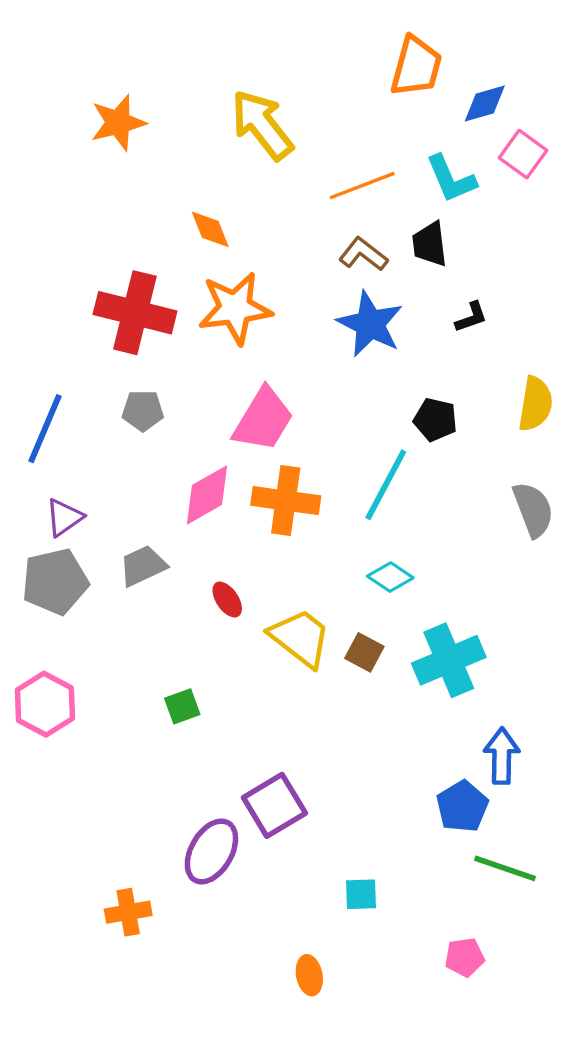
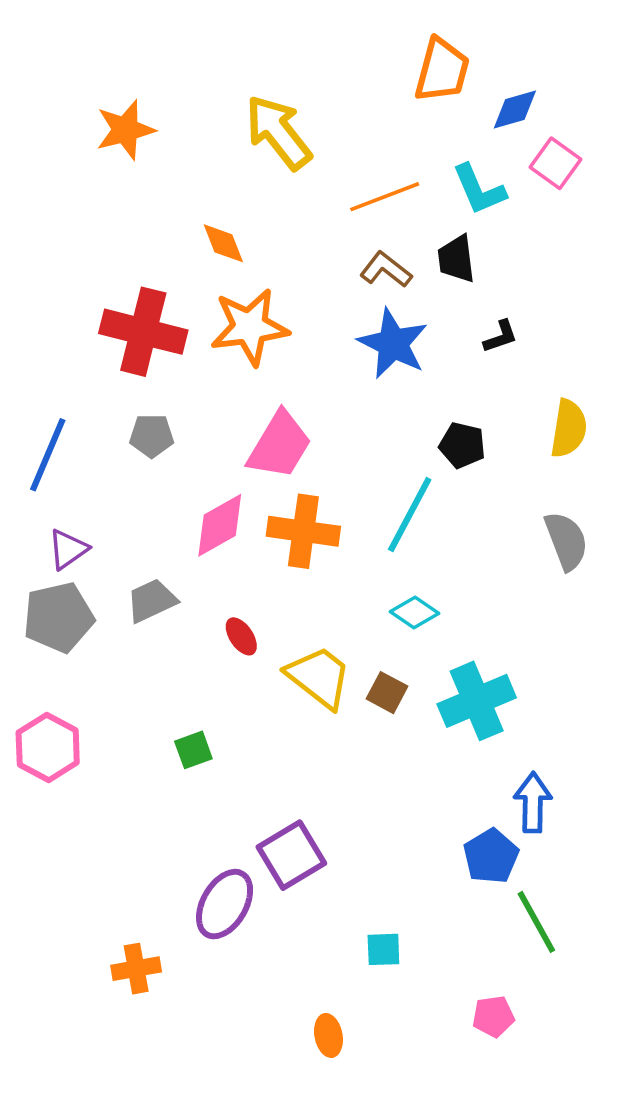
green line: (505, 868) -> (536, 922), turned 42

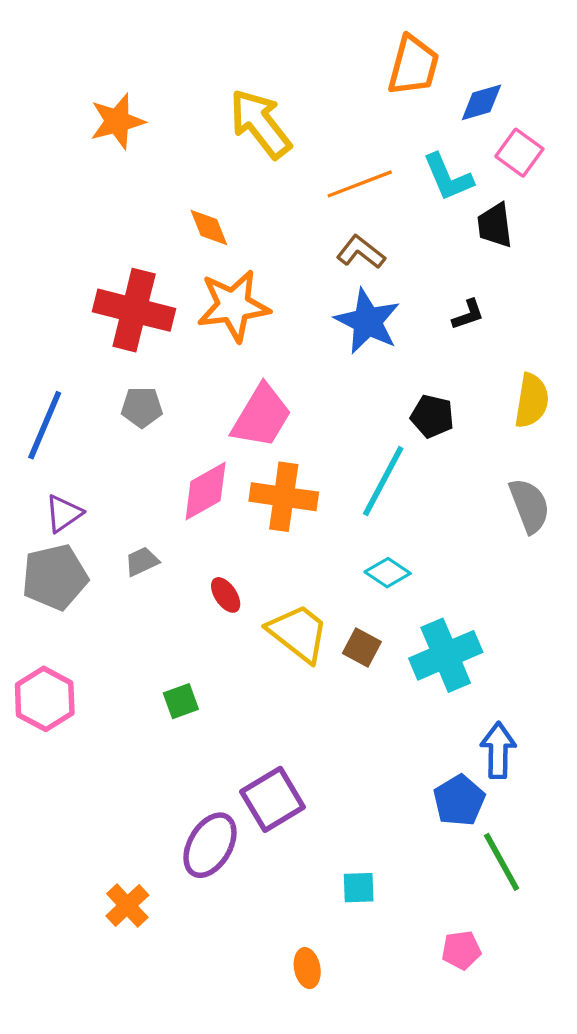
black trapezoid: (456, 259) -> (495, 225), moved
gray trapezoid: (152, 601) -> (142, 561), size x0.7
orange cross: (136, 969) -> (127, 906), turned -33

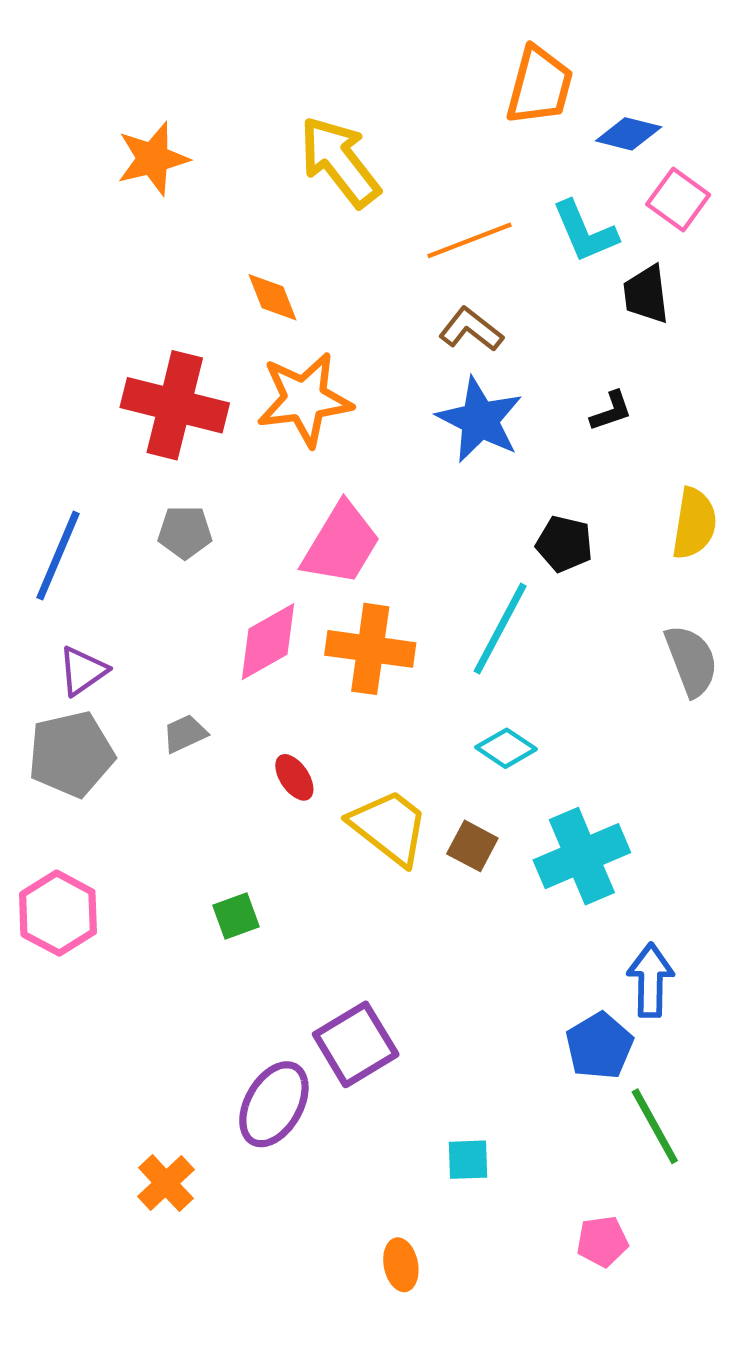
blue diamond: (481, 102) -> (629, 134), turned 30

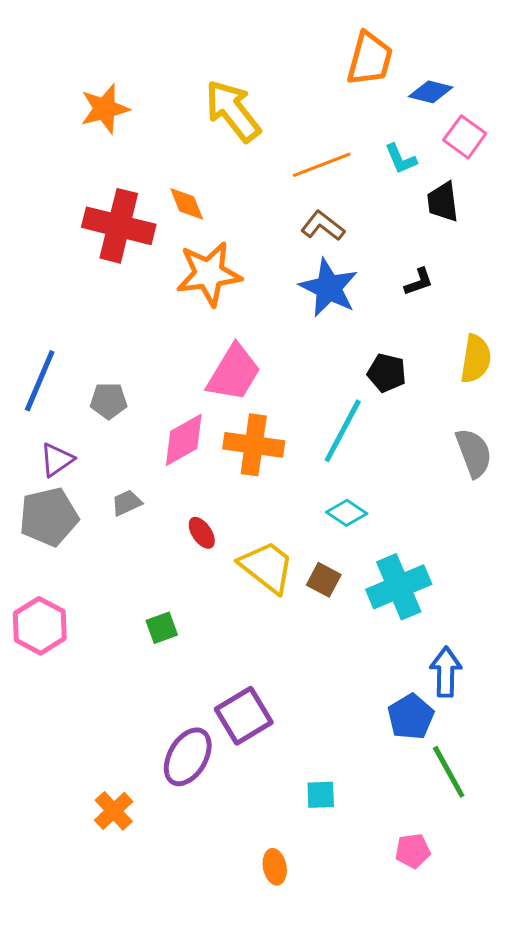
cyan L-shape: (585, 232) -> (401, 159), size x0.7
red cross: (175, 405) -> (119, 226), moved
gray pentagon: (185, 532) -> (109, 401), moved

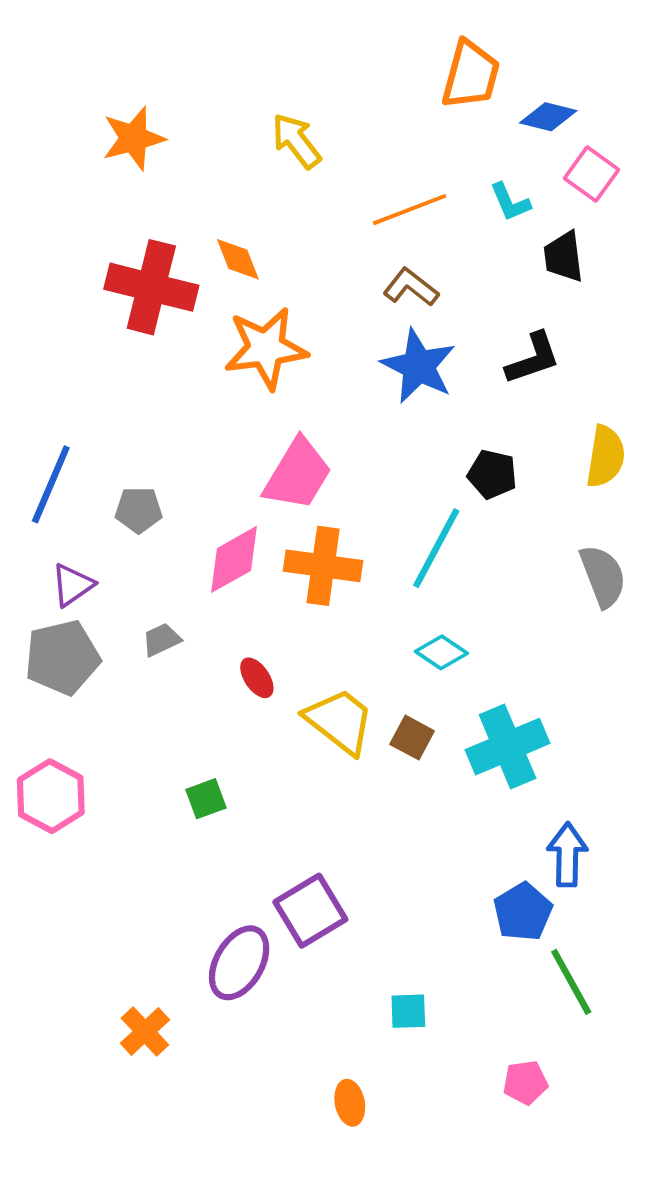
yellow arrow: (233, 111) -> (296, 141), size x0.7
black L-shape: (419, 282) -> (533, 358), size x1.5

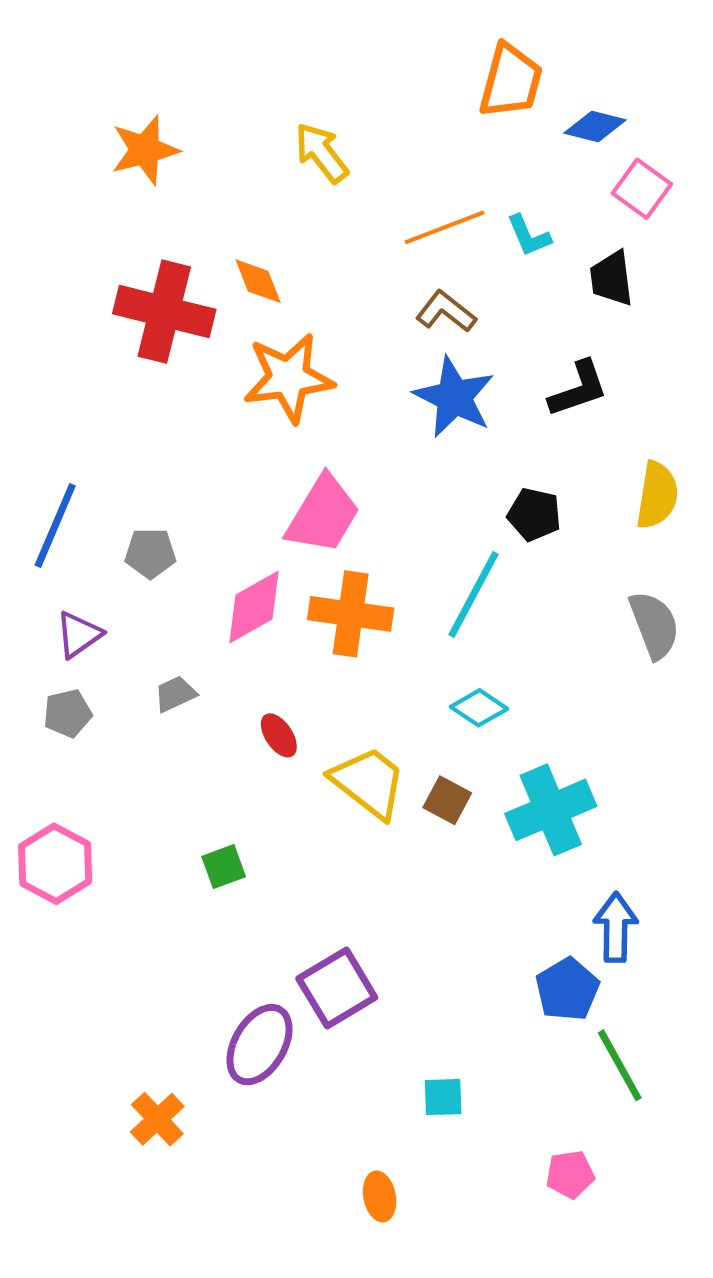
cyan L-shape: (510, 202) -> (529, 236), moved
gray pentagon: (62, 657) -> (68, 713), size x0.6

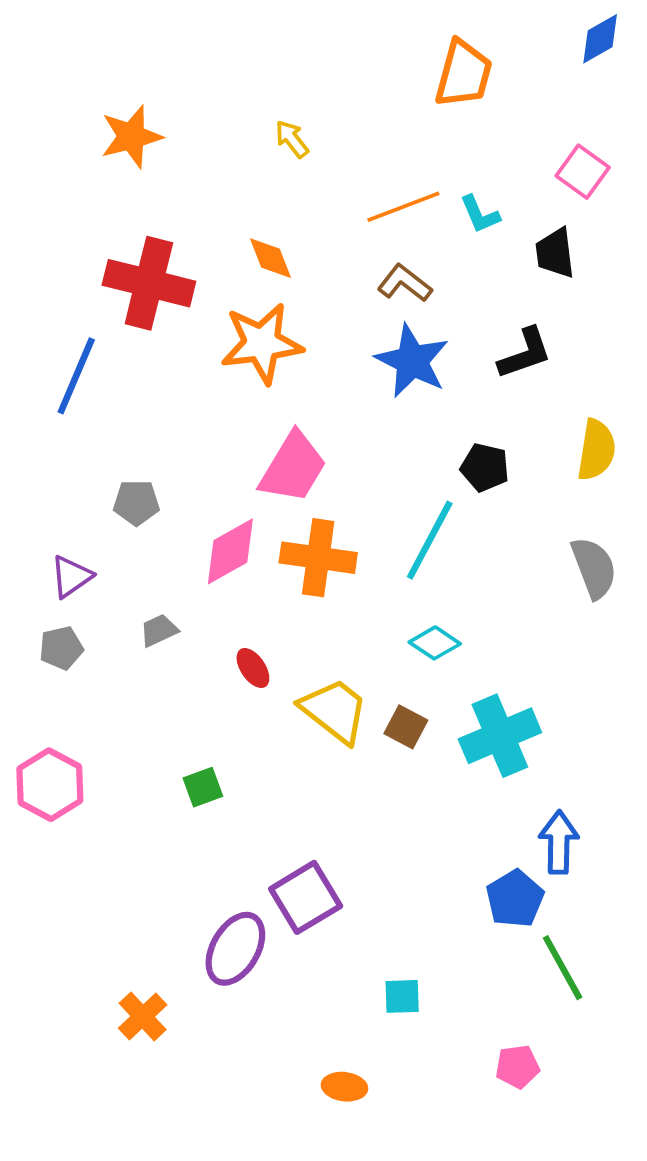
blue diamond: (595, 127) -> (600, 39), moved, turned -44
yellow arrow: (322, 153) -> (292, 139), size x0.7
orange diamond: (258, 281) -> (271, 258), moved
blue line: (55, 526) -> (76, 376), moved
orange ellipse: (380, 1196) -> (344, 1087), turned -72

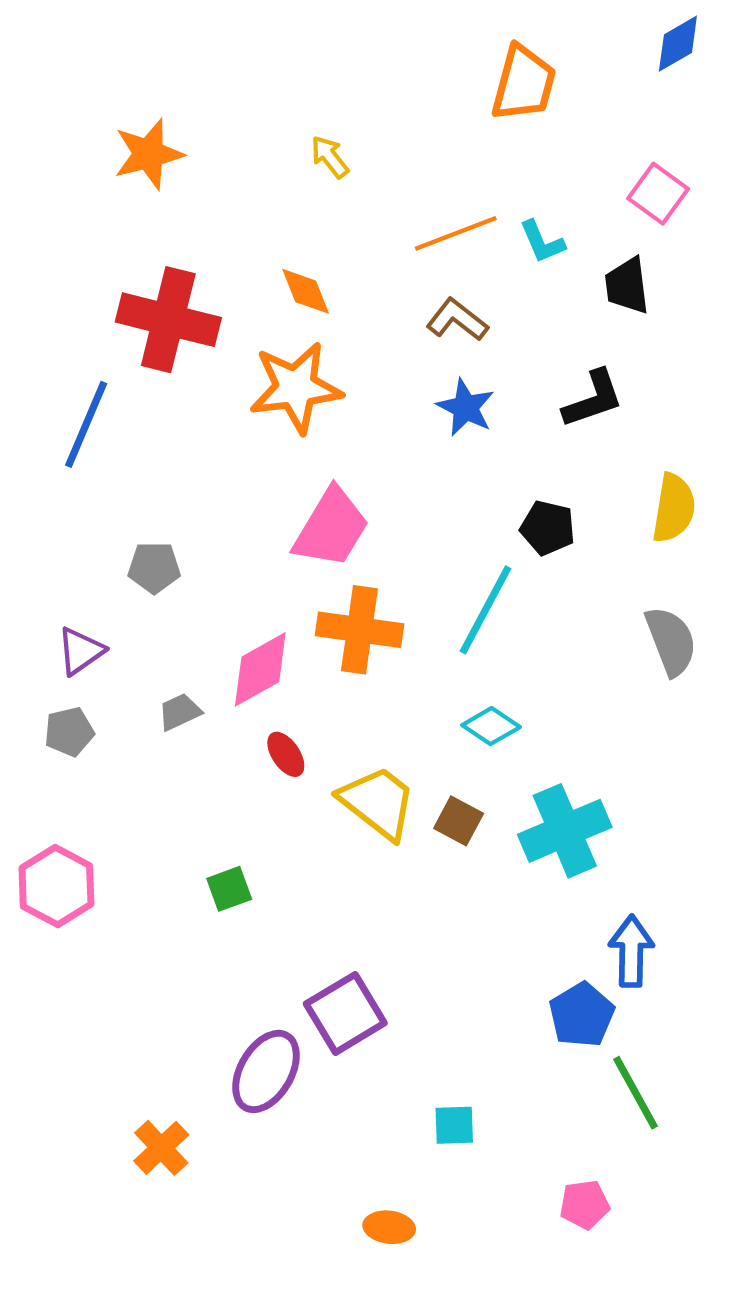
blue star: (412, 361) -> (466, 407), size x0.7
pink diamond: (230, 551) -> (260, 669), moved

